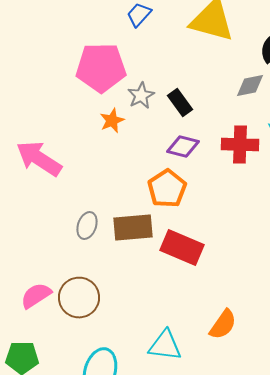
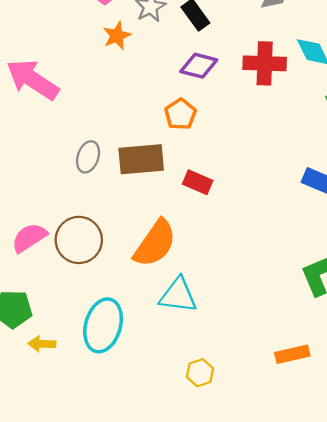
orange pentagon: (167, 189) -> (180, 114), size x0.7
red rectangle: (182, 248) -> (198, 182), size x0.6
orange semicircle: (223, 325) -> (155, 243), moved, size x1.4

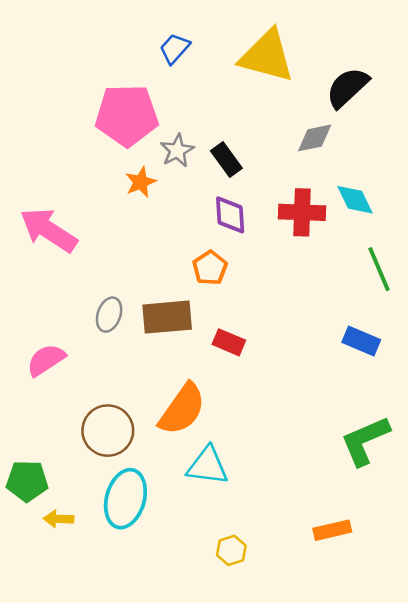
purple diamond: (199, 66) -> (230, 215), turned 72
pink semicircle: (29, 238) -> (46, 360), moved
brown circle: (79, 240) -> (108, 431), moved

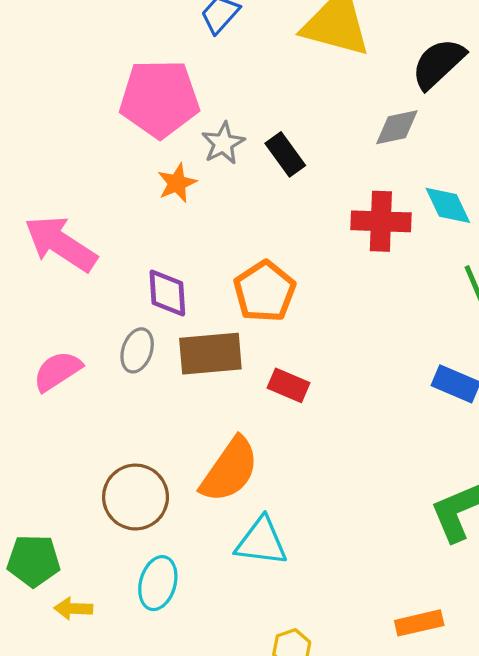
purple diamond: (230, 215) -> (167, 293), moved
orange pentagon: (210, 268) -> (265, 291), size x1.4
pink semicircle: (46, 360) -> (57, 371), moved
cyan ellipse: (125, 499) -> (158, 583), size x0.7

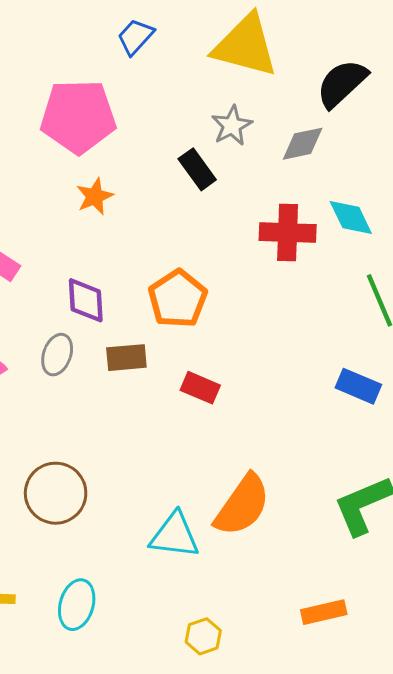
gray star: (223, 143) -> (232, 126), moved
brown rectangle: (210, 354) -> (126, 358), size x0.7
orange semicircle: (230, 470) -> (242, 505), moved
cyan ellipse: (158, 583) -> (77, 605), moved

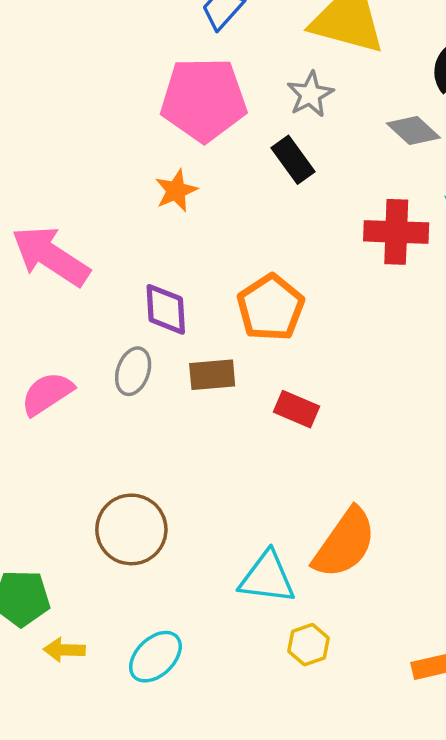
pink pentagon: (78, 117) -> (204, 100), moved
gray star: (232, 126) -> (310, 94), moved
gray diamond: (303, 144) -> (413, 130), turned 54
cyan ellipse: (77, 605) -> (155, 657), turned 30
yellow hexagon: (203, 636) -> (308, 645), moved

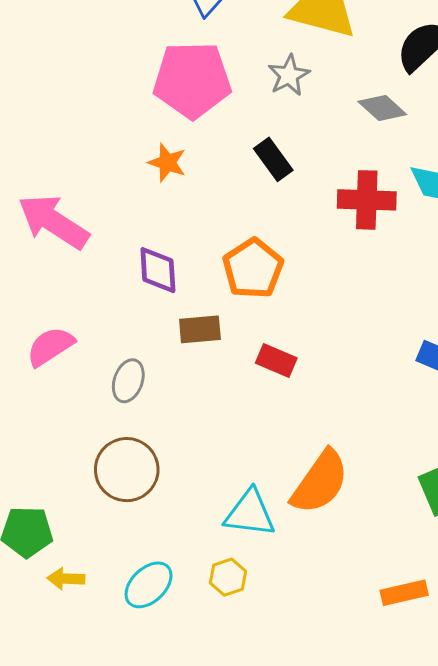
black rectangle: (293, 160) -> (273, 159), moved
orange star: (176, 191) -> (167, 163), turned -30
gray ellipse: (133, 371) -> (128, 381), moved
yellow hexagon: (308, 645) -> (228, 577), moved

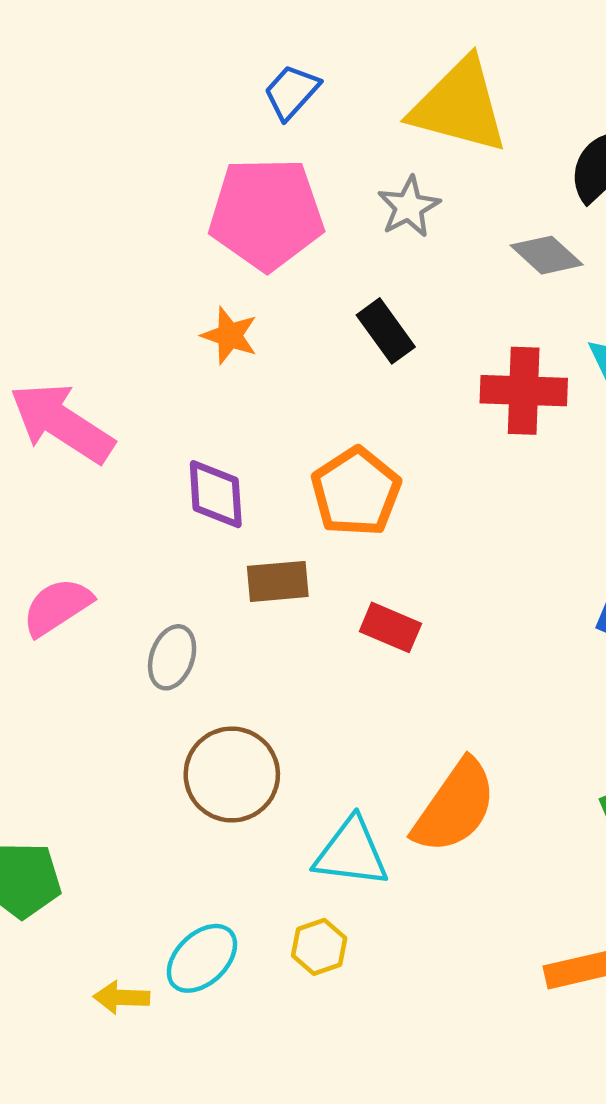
brown circle: (127, 470) -> (232, 774), moved
yellow arrow: (66, 579) -> (121, 997), moved

